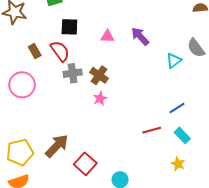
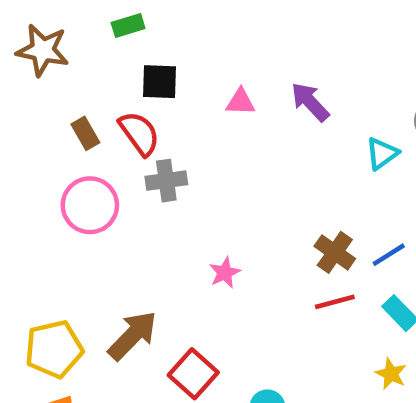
brown cross: (99, 75) -> (335, 252), moved
pink circle: (22, 85) -> (90, 205), moved
pink star: (100, 99) -> (225, 273), moved

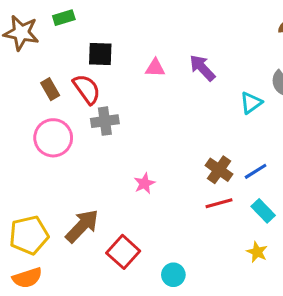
green rectangle: (128, 25) -> (64, 18), moved

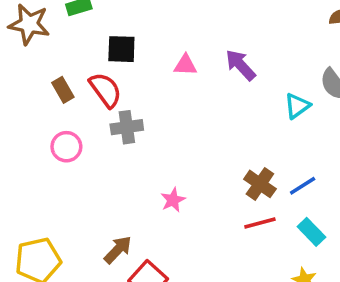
pink circle: (53, 138) -> (66, 147), size x0.7
brown arrow: (82, 226) -> (118, 250), moved, size x0.7

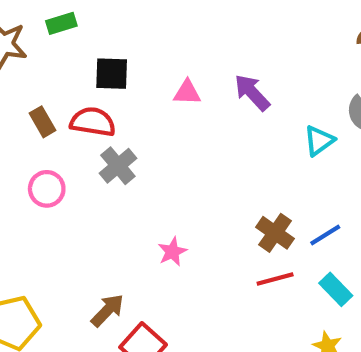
red semicircle: (105, 90) -> (93, 122), turned -45
gray cross: (127, 127) -> (118, 166), turned -32

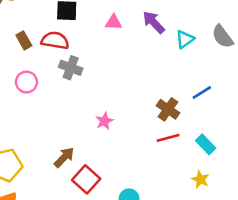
cyan triangle: (319, 141) -> (185, 39), moved
gray cross: (118, 166) -> (71, 68), turned -30
blue line: (325, 235) -> (202, 92), moved

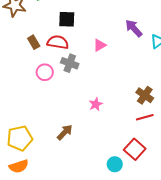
pink triangle: (113, 22) -> (100, 45), moved, turned -32
pink circle: (26, 82) -> (45, 72), moved
red square: (86, 179) -> (135, 149), moved

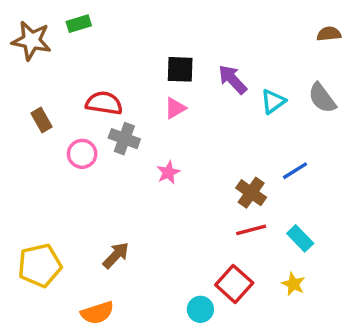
black square: (67, 19) -> (180, 69), moved
brown rectangle: (34, 42) -> (42, 120), moved
pink star: (96, 104) -> (168, 172), moved
orange semicircle: (19, 166) -> (97, 313), moved

